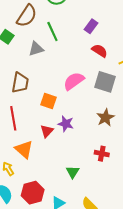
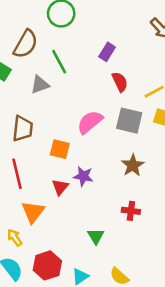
red semicircle: (100, 51) -> (120, 82), turned 35
orange triangle: (24, 149) -> (33, 212), turned 30

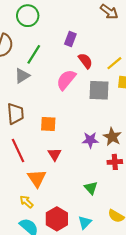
green line: (59, 62) -> (34, 54), turned 72
pink semicircle: (90, 122) -> (66, 80), moved
brown star: (133, 165) -> (112, 137), moved
purple star: (83, 176) -> (90, 140), moved

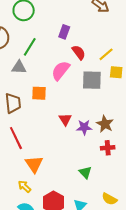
gray triangle: (22, 76) -> (19, 67), turned 35
orange square: (48, 124) -> (39, 93), moved
red triangle: (55, 154) -> (65, 119), moved

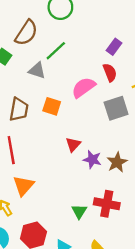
purple rectangle: (64, 32) -> (114, 47), moved
gray square: (92, 80) -> (116, 108), turned -35
red cross: (108, 148) -> (107, 204), moved, size x1.5

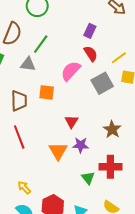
purple star: (92, 160) -> (81, 145), moved
orange triangle: (23, 186) -> (58, 151), moved

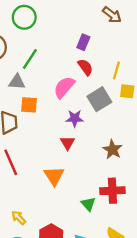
yellow line: (119, 58) -> (116, 70), turned -35
orange square: (47, 92) -> (29, 105), moved
purple star: (81, 145) -> (75, 118), moved

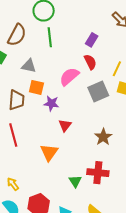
green line: (30, 59) -> (50, 37), moved, turned -48
purple star: (75, 118) -> (51, 103), moved

